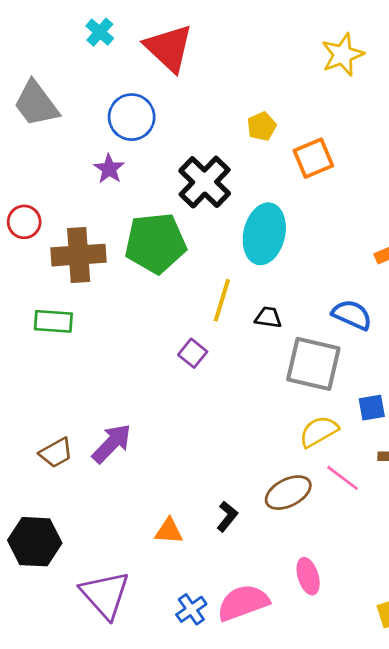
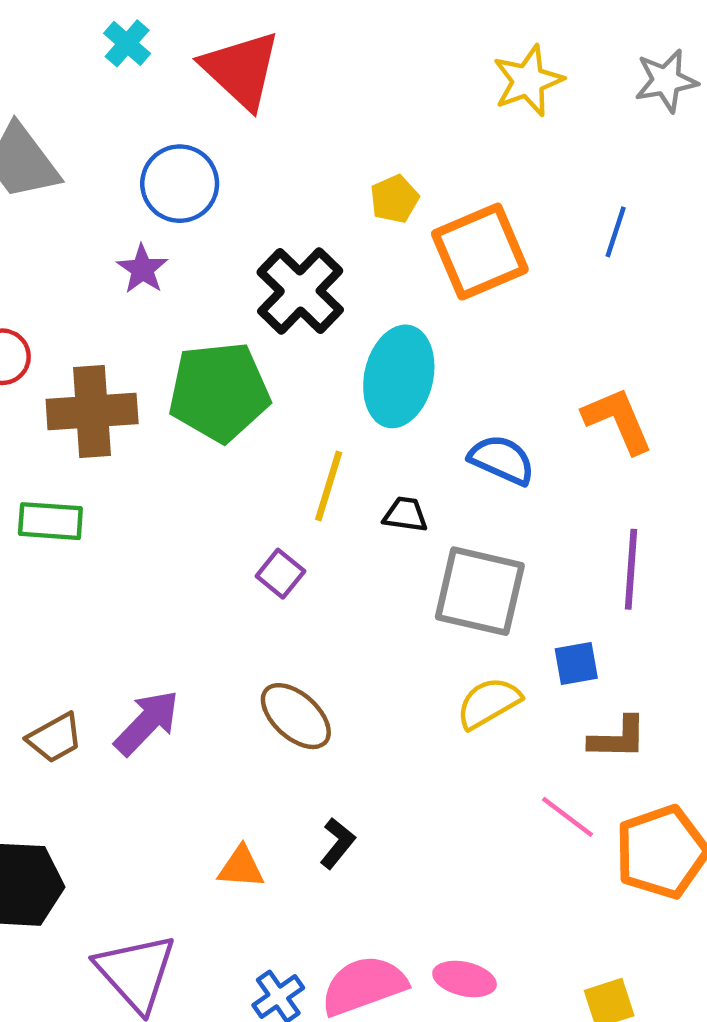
orange square: (313, 158) -> (480, 252), size x1.4
blue semicircle: (352, 315) -> (502, 460), moved
pink line: (343, 478) -> (567, 817), moved
brown ellipse: (288, 493) -> (296, 716), moved, turned 69
pink ellipse: (308, 576) -> (465, 979), moved, turned -60

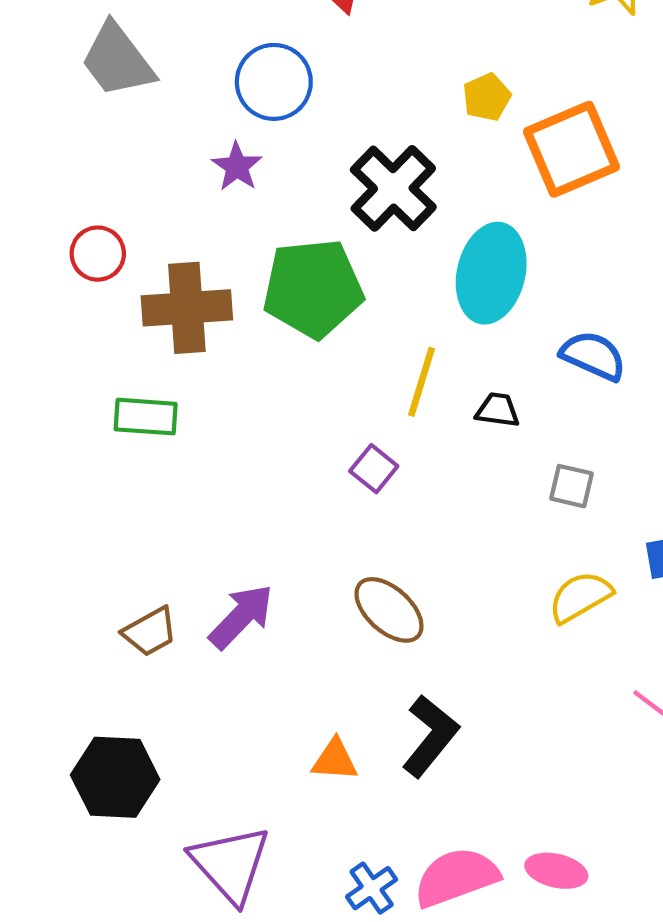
gray square: (480, 591) -> (572, 486), size x0.5
black L-shape: (337, 843) -> (430, 736), size x1.6

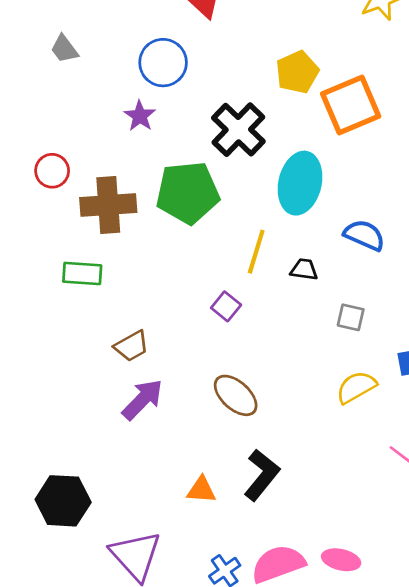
gray trapezoid: (117, 60) -> (64, 49), size x0.6
yellow pentagon: (487, 97) -> (297, 72), size x1.4
brown trapezoid: (150, 632) -> (132, 346), moved

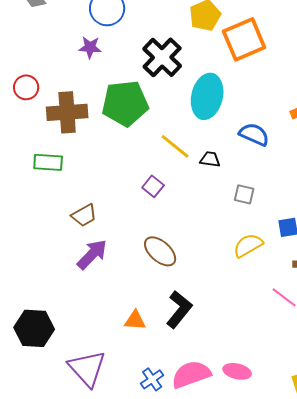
purple star: (140, 116) -> (90, 47), turned -30
yellow line: (256, 252) -> (175, 146), turned -68

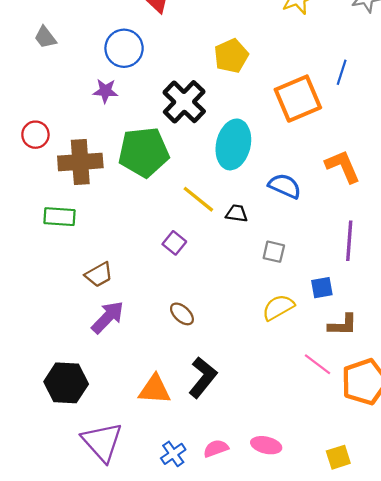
orange square: (244, 39) -> (298, 99), moved
brown ellipse: (160, 251) -> (182, 314), size x0.7
orange triangle: (135, 320) -> (155, 389), size x1.4
black hexagon: (34, 328) -> (66, 383), moved
pink semicircle: (191, 374) -> (216, 448), size x0.6

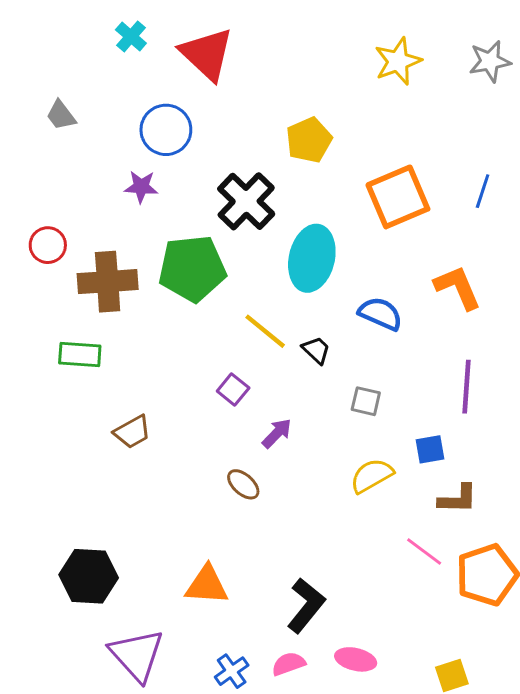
blue line: (342, 72) -> (483, 191), moved
black trapezoid: (237, 213) -> (316, 350), turned 35
purple arrow: (108, 317) -> (277, 433), moved, size x0.7
black L-shape: (203, 377) -> (306, 605), moved

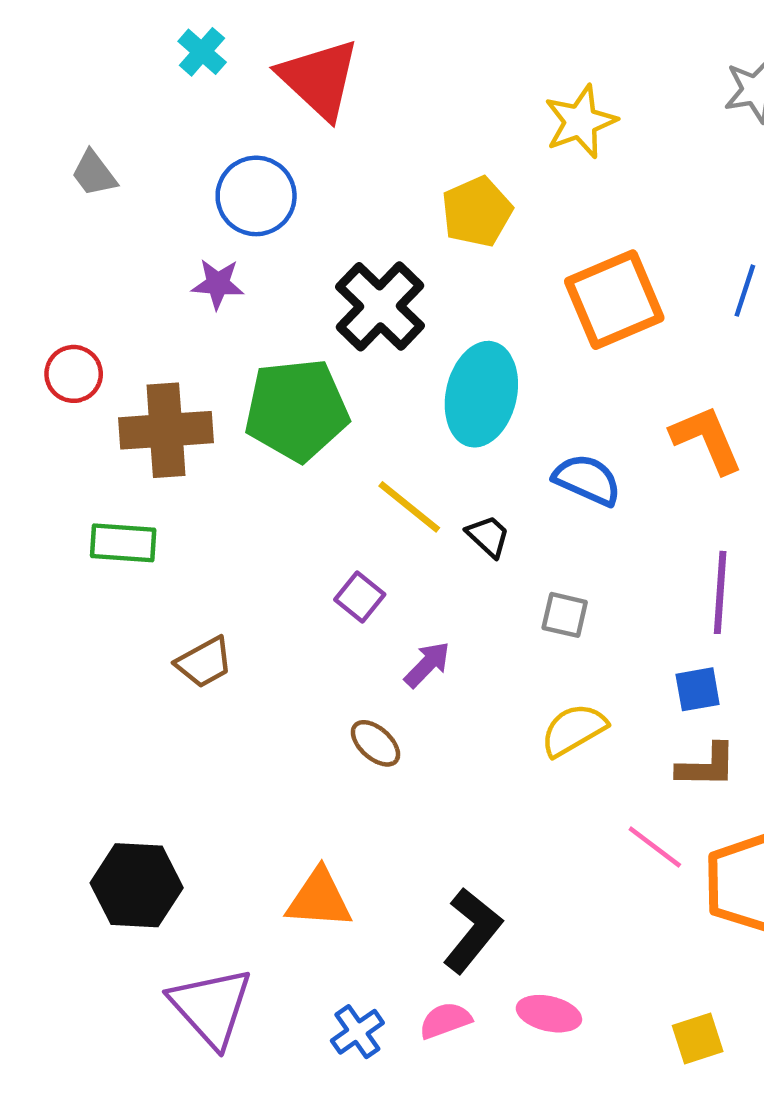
yellow star: (398, 61) -> (580, 122), moved
blue square: (430, 449) -> (698, 689), moved

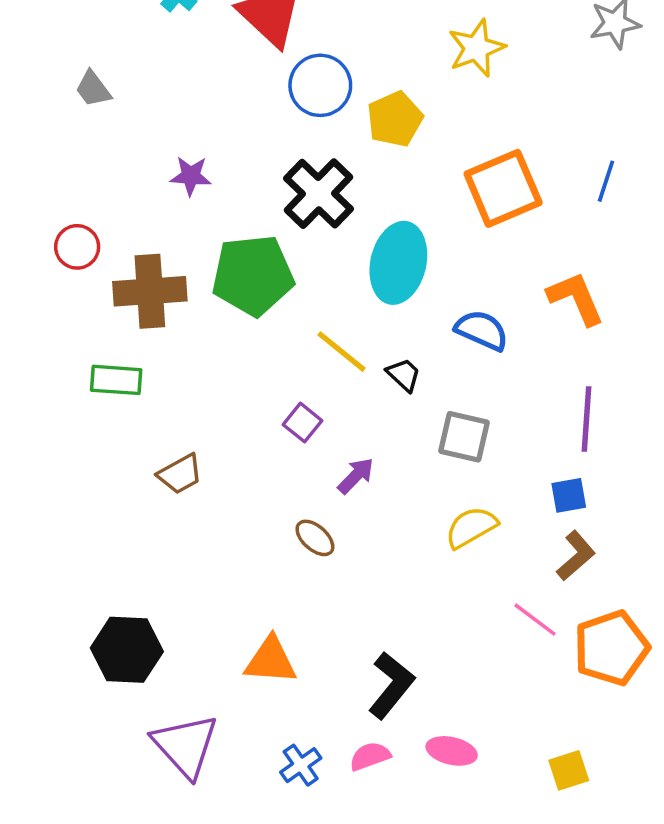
blue circle: (256, 196) -> (320, 85), moved
gray square: (565, 615) -> (464, 437), size x1.4
brown L-shape: (707, 766) -> (576, 556), turned -42

